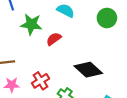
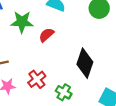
black diamond: (88, 70) -> (85, 63), turned 72

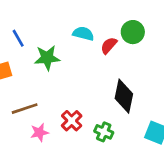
red semicircle: (46, 35) -> (109, 45), moved

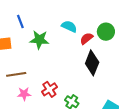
black diamond: (124, 96) -> (92, 63), moved

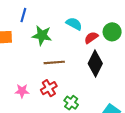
blue line: (20, 22) -> (23, 15), turned 32
brown line: (16, 74) -> (54, 62), moved

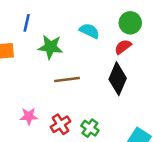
green circle: (112, 32) -> (130, 23), moved
red semicircle: (91, 38) -> (123, 47), moved
red cross: (49, 88) -> (61, 124), moved

